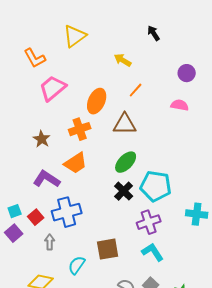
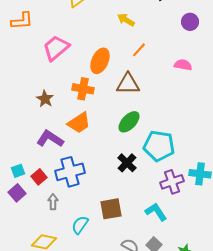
orange L-shape: (35, 58) -> (22, 21), moved, turned -65
purple circle: (187, 73) -> (190, 22), moved
orange cross: (80, 129) -> (83, 89), turned 30
black cross: (124, 191) -> (127, 163), moved
purple cross: (149, 222) -> (172, 182), moved

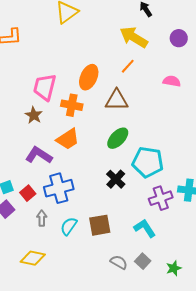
yellow arrow: (126, 20) -> (134, 37), moved, size x1.6
pink trapezoid: (56, 48) -> (45, 87), moved, turned -36
cyan semicircle: (80, 225) -> (69, 226), moved

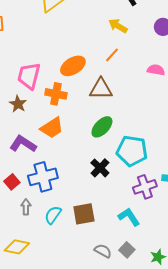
yellow arrow: (134, 37) -> (118, 26), size x0.7
orange ellipse: (89, 77) -> (73, 66), turned 35

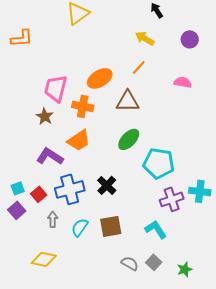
black cross: (100, 168) -> (107, 185), moved

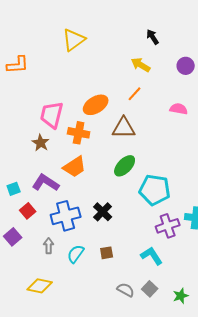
cyan square: (18, 188) -> (14, 189), moved
red square: (39, 194) -> (28, 211), moved
brown square: (111, 226) -> (107, 253), size x0.6

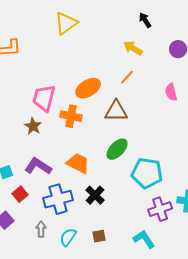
pink semicircle: (179, 109) -> (171, 92), turned -114
orange trapezoid: (75, 167) -> (78, 163), moved, turned -120

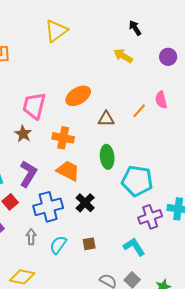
orange line: (127, 77) -> (139, 111), moved
brown triangle: (116, 111) -> (106, 119), size x0.7
orange cross: (71, 116) -> (63, 138), moved
green ellipse: (117, 149) -> (107, 157), turned -50
purple L-shape: (38, 166) -> (28, 174), turned 88

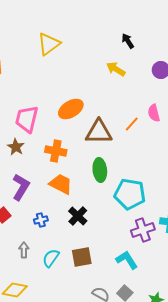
brown triangle: (106, 119) -> (99, 132), size x1.6
blue cross: (48, 207) -> (41, 220), size x0.5
brown square: (89, 244) -> (82, 257), size x1.5

